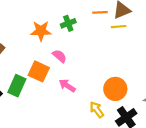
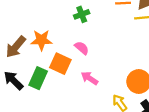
green cross: (68, 23) -> (82, 14), moved
orange star: (41, 31) -> (41, 40), moved

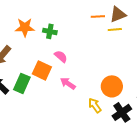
green cross: (82, 14) -> (50, 31), moved, turned 32
orange star: (41, 40) -> (25, 27), moved

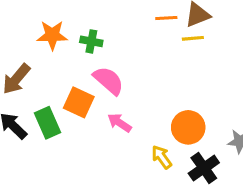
pink semicircle: (61, 56) -> (109, 80), size x1.5
green rectangle: (22, 83) -> (48, 123), turned -48

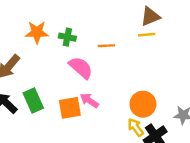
orange line: (166, 18) -> (106, 46), moved
orange square: (79, 102) -> (70, 108), moved, turned -35
yellow arrow: (162, 157) -> (136, 127), moved

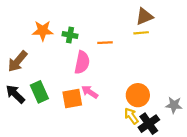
pink semicircle: (81, 68) -> (82, 62), turned 60

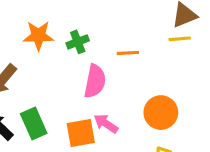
green cross: (70, 35) -> (78, 42), turned -32
orange circle: (138, 95) -> (161, 113), moved

